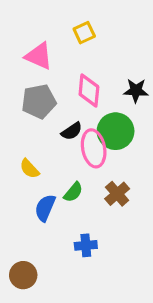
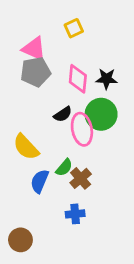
black star: (136, 90) -> (107, 79), moved
gray pentagon: (39, 101) -> (36, 72), moved
yellow semicircle: (29, 169) -> (26, 147), size x1.5
brown cross: (117, 194) -> (81, 178), moved

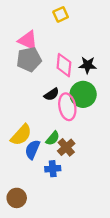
yellow square: (74, 28) -> (61, 14), moved
yellow semicircle: (26, 147) -> (21, 135), moved, turned -95
blue cross: (75, 214) -> (53, 169), moved

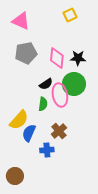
yellow square: (61, 14) -> (70, 15), moved
pink triangle: (28, 40) -> (21, 21), moved
green semicircle: (53, 138) -> (43, 104), moved, turned -32

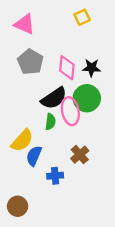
gray pentagon: (26, 53) -> (30, 62), turned -30
black semicircle: (46, 84) -> (54, 98), size x1.6
brown cross: (59, 131) -> (80, 155), moved

